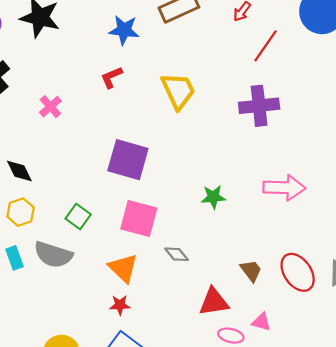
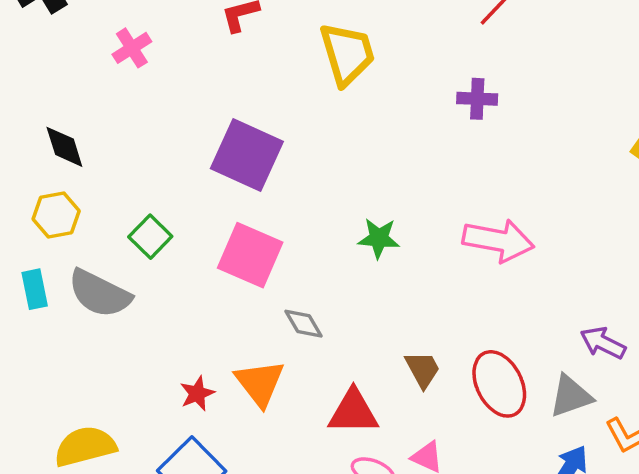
purple cross: (259, 106) -> (477, 99), size x0.6
orange triangle: (123, 268) -> (260, 383), moved
red star: (120, 305) -> (197, 393), turned -30

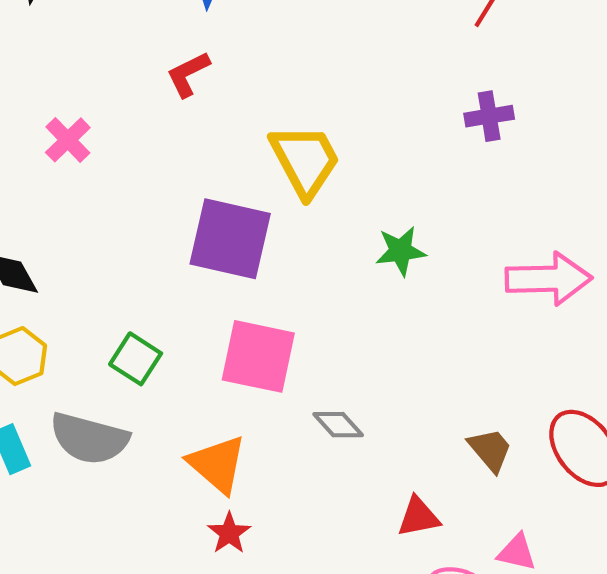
yellow trapezoid: (347, 54) -> (305, 160), moved
green star: (379, 238) -> (401, 251), moved
orange triangle: (260, 383) -> (217, 464), moved
red triangle: (353, 412) -> (418, 517), size x0.7

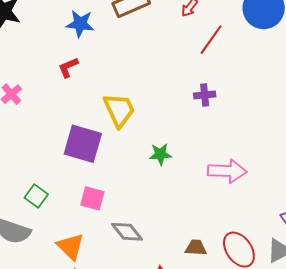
pink square: (258, 356) -> (92, 198), size x0.7
gray diamond: (338, 425) -> (127, 232), size x1.4
brown trapezoid: (490, 450) -> (196, 248), turned -50

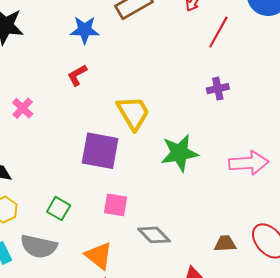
green star: (160, 154) -> (179, 153), size x1.6

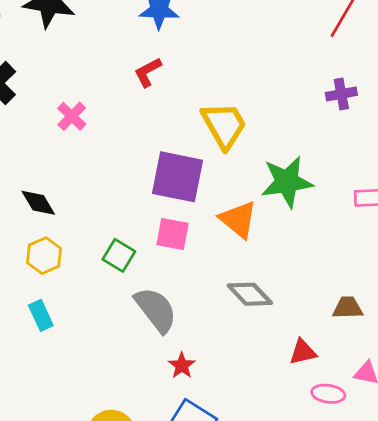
pink square: (116, 205) -> (172, 234), moved
gray semicircle: (39, 246) -> (156, 310), moved, turned -141
orange triangle: (99, 256) -> (238, 219), moved

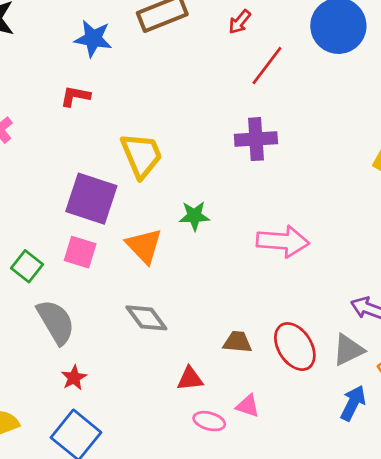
red L-shape: (148, 72) -> (75, 96), turned 32
purple cross: (341, 94) -> (256, 139), size x1.4
green star: (287, 182) -> (194, 216), size x0.6

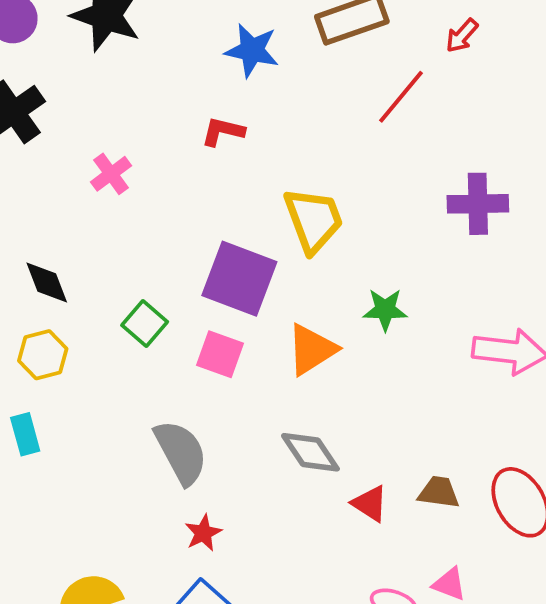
red line: (267, 66) -> (401, 97), moved
orange triangle: (144, 246) -> (312, 349), turned 39
green square: (27, 266) -> (145, 323), moved
red triangle: (190, 379) -> (370, 504), moved, turned 36

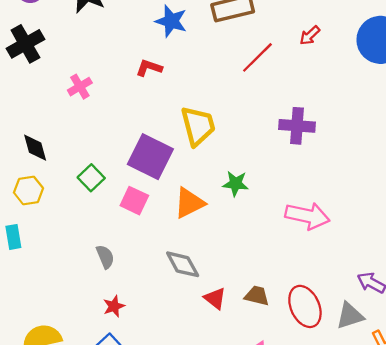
red arrow: (462, 36) -> (310, 35), moved
gray semicircle: (181, 452) -> (105, 257), size x0.6

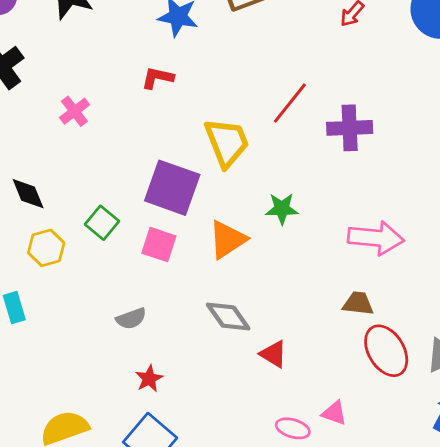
red line: (257, 57) -> (290, 103), moved
yellow hexagon: (29, 190) -> (46, 248), moved
gray semicircle: (105, 257) -> (131, 319), turned 100
brown trapezoid: (257, 296) -> (358, 303), moved

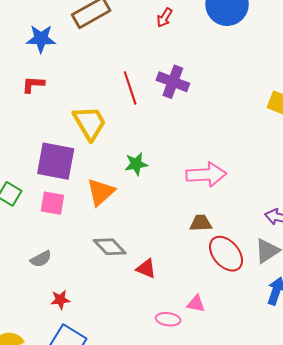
red line: (290, 103) -> (130, 88), turned -48
purple cross: (350, 128) -> (173, 82), moved, turned 32
red star: (149, 379) -> (60, 300), turned 30

